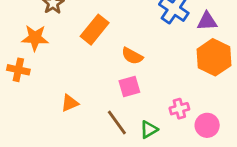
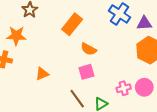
orange rectangle: (95, 30) -> (72, 24), moved
orange triangle: (70, 103) -> (42, 74), moved
pink circle: (207, 125) -> (144, 87), moved

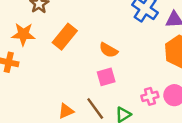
orange rectangle: (72, 24) -> (65, 37), moved
orange triangle: (42, 74) -> (66, 111), moved

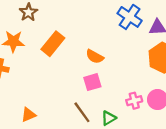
orange triangle: (66, 111) -> (28, 115), moved

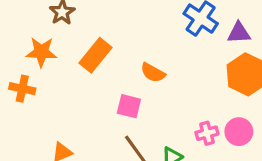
pink square: (92, 82) -> (129, 106), moved, turned 30

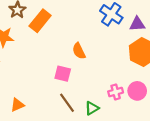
orange rectangle: (96, 55) -> (40, 21), moved
orange semicircle: (153, 73) -> (79, 51), turned 35

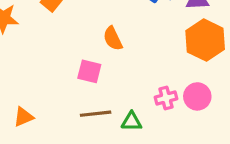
brown line: (67, 103) -> (96, 114), turned -60
green triangle: (92, 108) -> (132, 122), turned 32

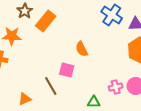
brown line: (96, 114) -> (51, 86), moved, turned 66

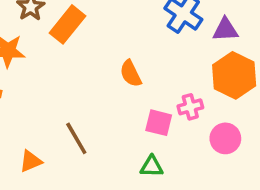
pink square: (67, 70) -> (159, 123), moved
pink cross: (116, 87) -> (190, 107), moved

